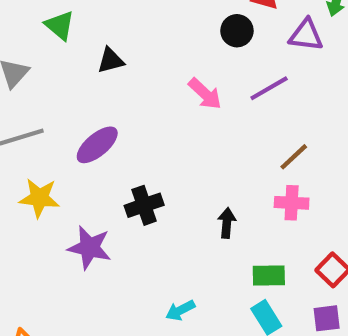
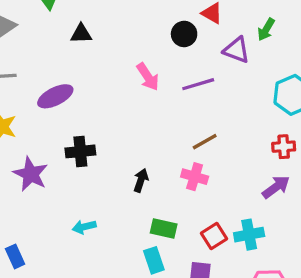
cyan arrow: (180, 310) -> (84, 227), moved

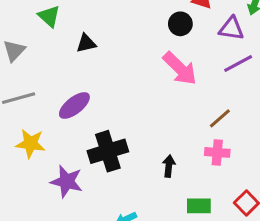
pink arrow: (148, 77) -> (180, 68), moved, size x1.4
purple line: (198, 84) -> (238, 63), moved
black cross: (80, 151) -> (108, 151), size x1.4

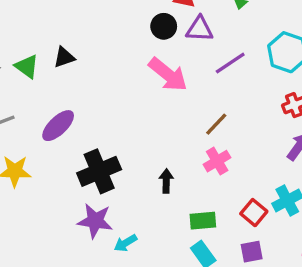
green triangle: (49, 16) -> (27, 67), moved
purple triangle: (231, 28) -> (200, 29), moved
pink cross: (217, 152) -> (217, 161), turned -30
purple star: (67, 181) -> (95, 221), moved

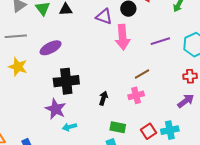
purple triangle: (200, 29) -> (104, 17), moved
pink arrow: (168, 74) -> (123, 37), turned 30

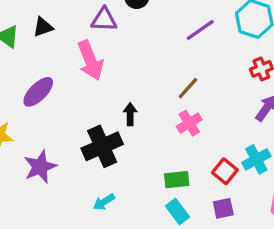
pink arrow: (123, 37) -> (90, 60), moved
black cross: (66, 81) -> (102, 146), moved
black arrow: (103, 98) -> (130, 114), moved
purple star: (56, 109) -> (40, 167), moved, turned -30

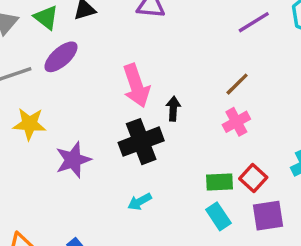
pink arrow: (90, 60) -> (136, 86), moved
purple ellipse: (38, 92) -> (61, 57), moved
red square: (225, 171) -> (253, 178), moved
purple square: (223, 208) -> (268, 216), size x1.4

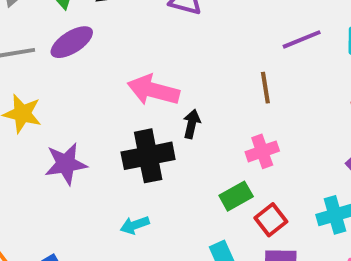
brown line: (237, 84) -> (265, 88), moved, turned -64
pink arrow: (136, 86) -> (153, 90), turned 114
green rectangle: (219, 182) -> (236, 196), moved, turned -36

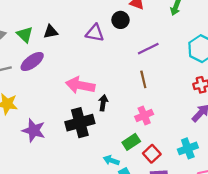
purple line: (302, 39) -> (148, 49), moved
purple star: (66, 164) -> (34, 130), turned 30
cyan arrow: (135, 225) -> (111, 160), moved, turned 42

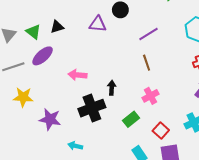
pink arrow: (80, 85) -> (77, 75), moved, size x0.7
green rectangle: (131, 142) -> (131, 119), moved
cyan arrow: (111, 160) -> (75, 146), moved

